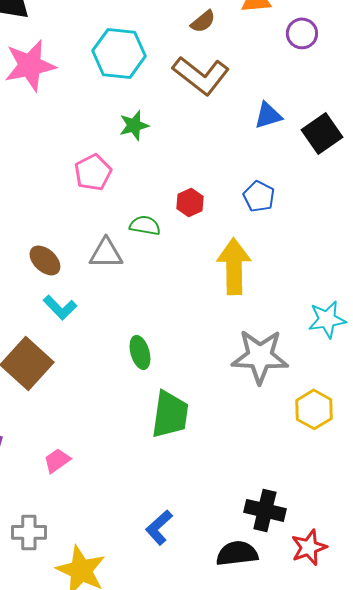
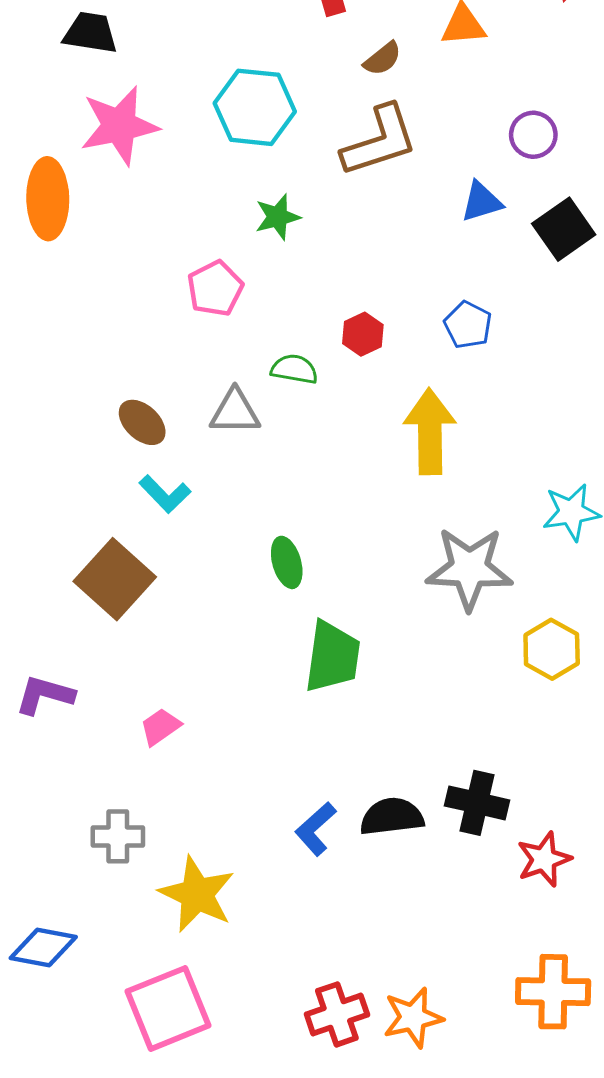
purple circle: (302, 33) -> (533, 135), moved
brown L-shape: (201, 75) -> (380, 141), turned -56
black semicircle: (237, 553) -> (392, 817), moved

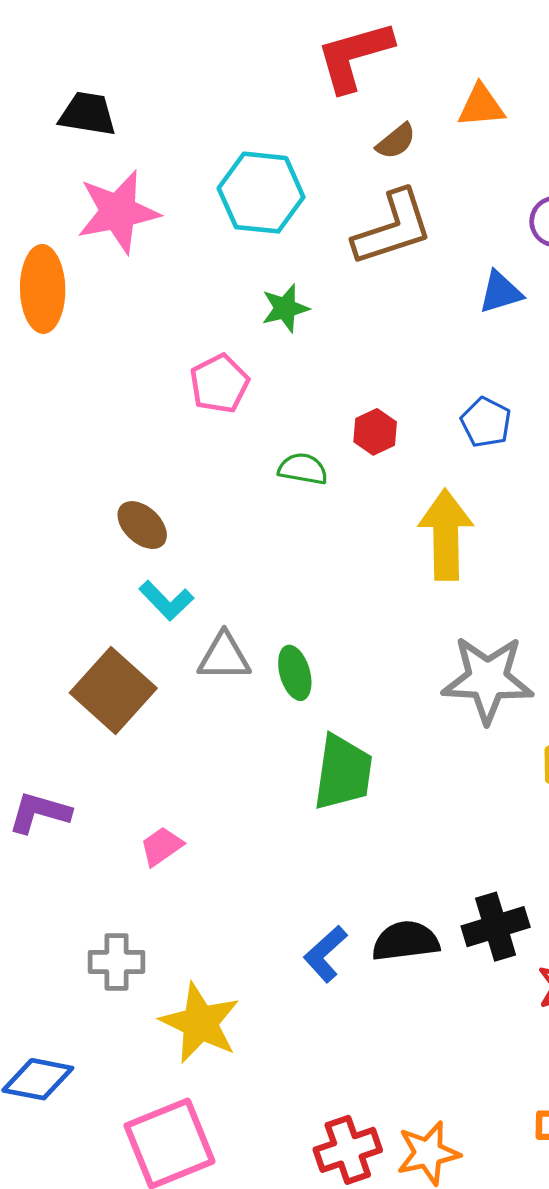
gray triangle: (235, 412) -> (224, 657), moved
black cross: (477, 803) -> (496, 927), turned -30

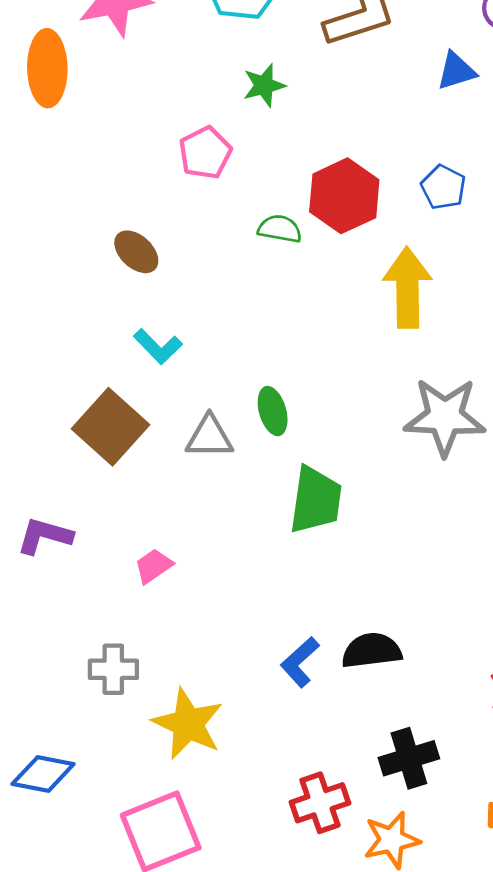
red hexagon: (375, 432) -> (344, 196), size x1.8
brown ellipse: (142, 525) -> (136, 252), moved
gray triangle: (224, 657) -> (209, 437), moved
black cross: (496, 927) -> (409, 758), moved
red cross: (348, 1150) -> (320, 803), moved

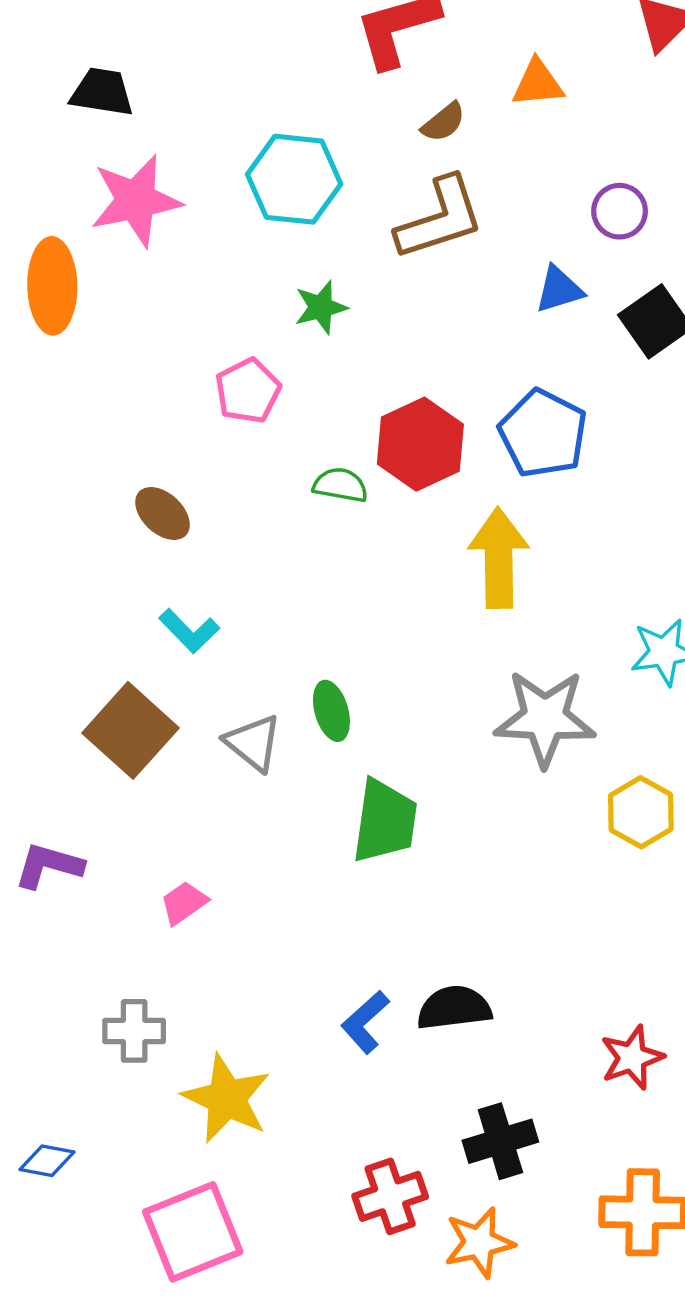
blue pentagon: (443, 187) -> (543, 433), size x1.6
gray triangle: (209, 437) -> (253, 743), turned 39
blue diamond: (43, 774) -> (47, 1161), size x0.7

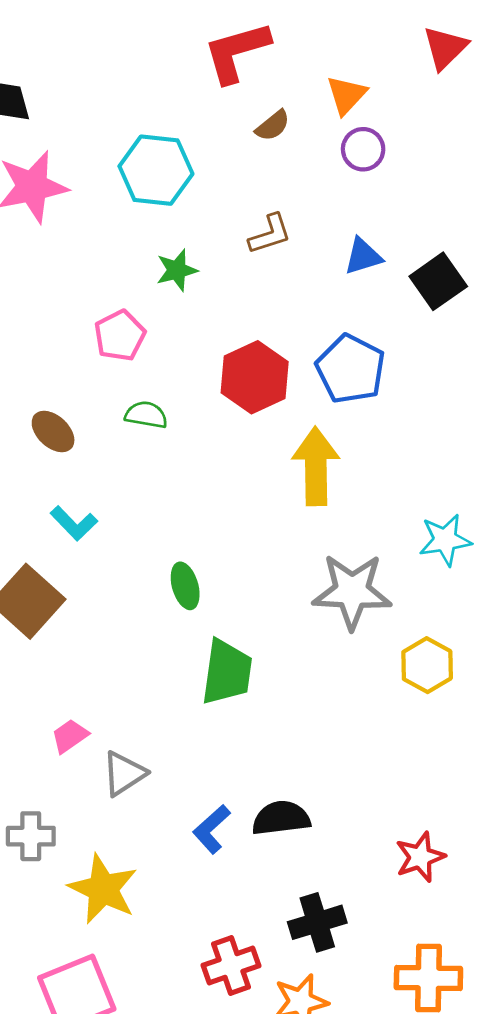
orange triangle: (538, 83) -> (346, 95), turned -42
purple circle: (620, 211) -> (363, 149), moved
brown L-shape: (440, 218) -> (270, 234), moved, size x0.6
green semicircle: (340, 485) -> (146, 415), moved
gray triangle: (253, 743) -> (124, 774), moved, turned 48

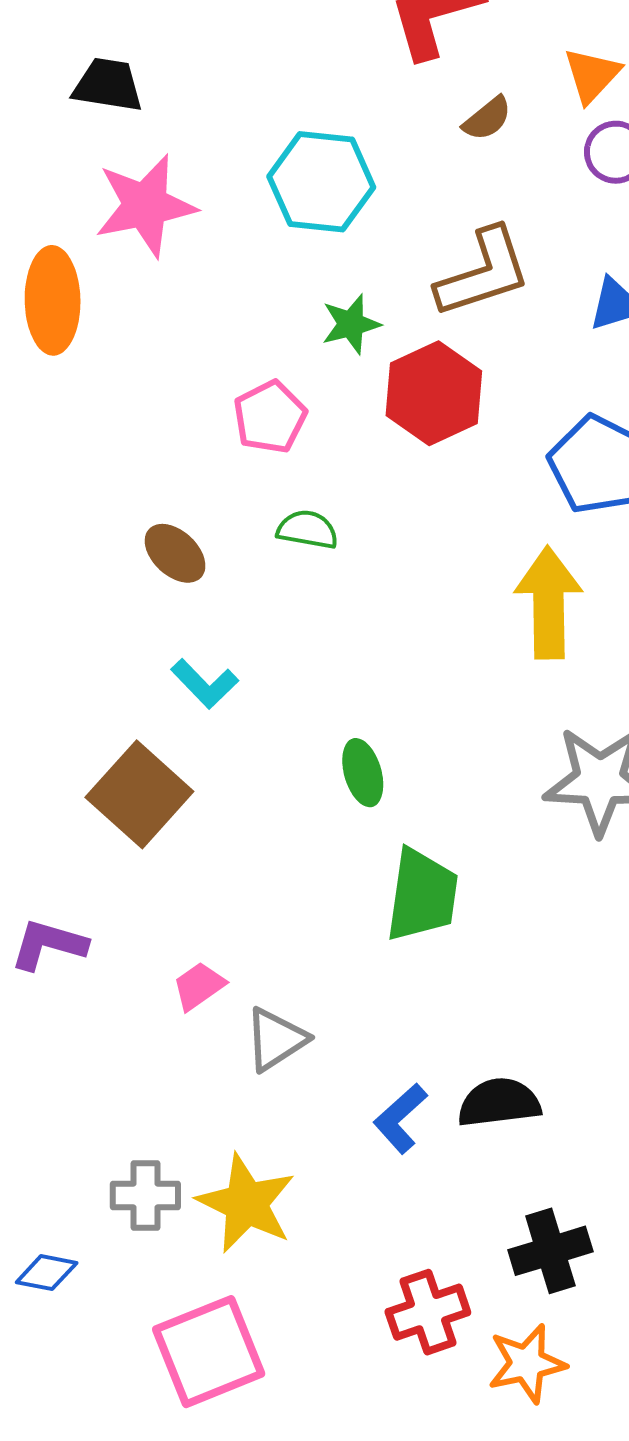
brown L-shape: (270, 234) -> (483, 273), size x1.6
red hexagon: (255, 377) -> (434, 393), moved
gray cross: (31, 836) -> (145, 1195), moved

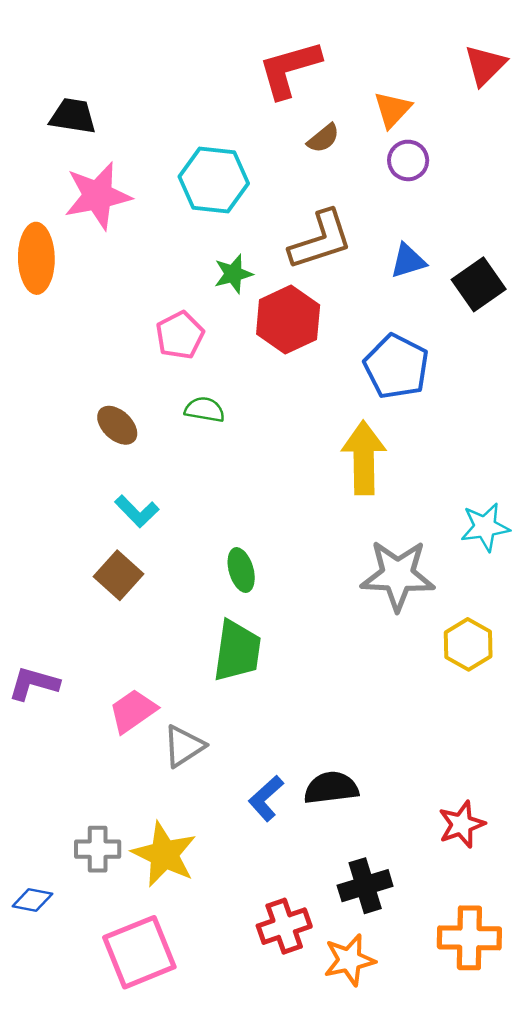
brown square: (139, 794) -> (119, 575), moved, size x0.7
green trapezoid: (422, 895) -> (237, 651), moved
pink trapezoid: (199, 986) -> (133, 711), size x1.4

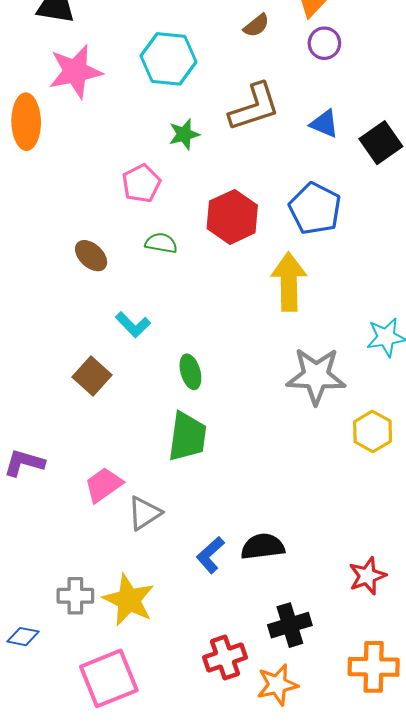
blue triangle: (408, 261) -> (324, 124), turned 40
red hexagon: (288, 320) -> (232, 217), moved
cyan L-shape: (137, 511) -> (133, 325), moved

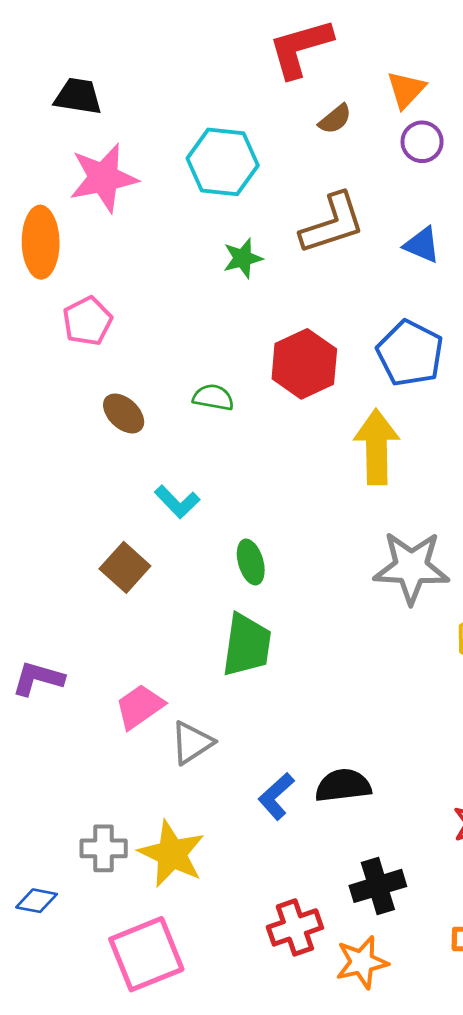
pink pentagon: (141, 183) -> (87, 321), moved

